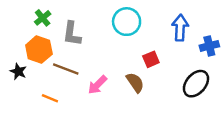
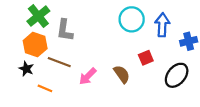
green cross: (43, 18) -> (38, 16), size x1.5
cyan circle: (127, 22) -> (132, 19), moved
red square: (151, 59) -> (146, 58), moved
black star: (18, 71) -> (26, 69), moved

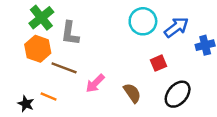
blue arrow: (162, 25) -> (176, 27), turned 50
black star: (26, 69) -> (26, 104), moved
brown semicircle: (122, 74) -> (132, 93), moved
black ellipse: (177, 75) -> (178, 94), moved

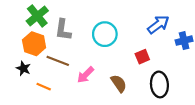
cyan circle: (143, 21) -> (105, 34), moved
black ellipse: (178, 94) -> (159, 84), turned -45
black star: (26, 104) -> (23, 68), moved

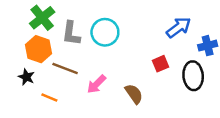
cyan circle: (105, 34) -> (105, 32), moved
black ellipse: (159, 84) -> (193, 76), moved

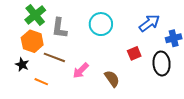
cyan circle: (105, 32) -> (101, 24), moved

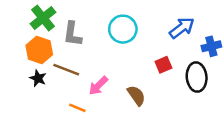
black star: (22, 65) -> (38, 78), moved
orange line: (41, 82) -> (77, 108), moved

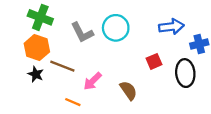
green cross: (43, 18) -> (40, 17), turned -30
blue arrow: (182, 28) -> (171, 27), turned 30
gray L-shape: (72, 34) -> (82, 32), moved, turned -35

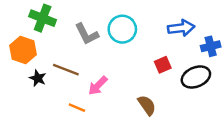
orange hexagon: (37, 48) -> (23, 50), moved
black ellipse: (185, 73) -> (196, 77), turned 72
brown semicircle: (128, 90) -> (147, 105), moved

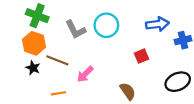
orange hexagon: (23, 50) -> (34, 43), moved
black ellipse: (196, 77) -> (178, 82), moved
orange line: (77, 108) -> (58, 93), moved, turned -32

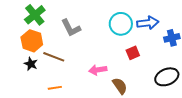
green cross: (37, 16) -> (35, 15), turned 30
cyan circle: (106, 25) -> (121, 24), moved
pink arrow: (85, 74) -> (98, 70), moved, turned 36

